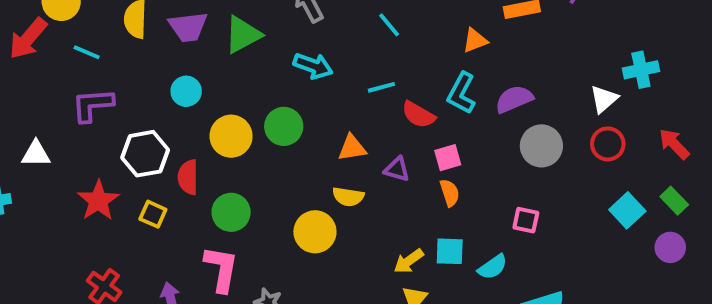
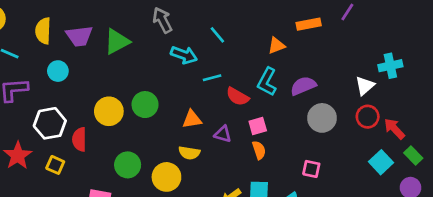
cyan arrow: (313, 66) -> (184, 55), moved
cyan circle: (186, 91) -> (58, 71), moved
red arrow: (674, 144) -> (394, 129), moved
green circle: (231, 212) -> (128, 165), moved

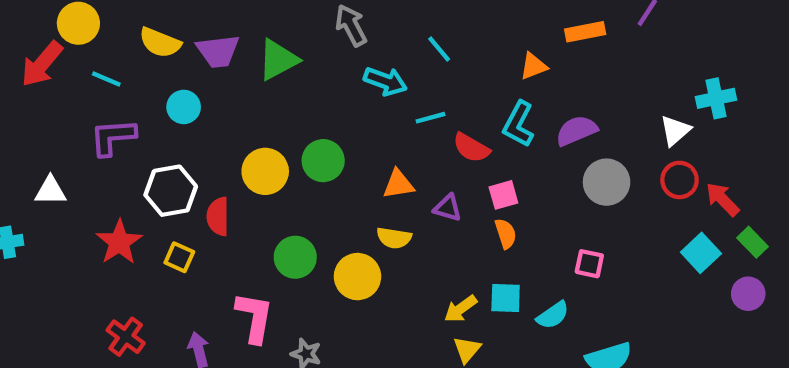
yellow semicircle: (43, 31) -> (160, 43), turned -70

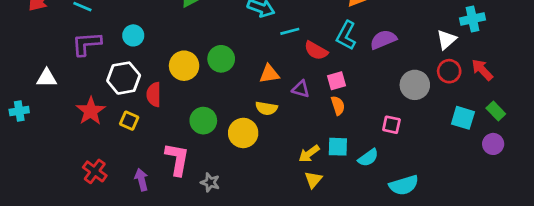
cyan circle: (184, 107) -> (133, 35), moved
gray circle: (607, 182) -> (415, 85), moved
red arrow: (722, 199) -> (482, 70), moved
cyan square: (701, 253) -> (463, 118), turned -30

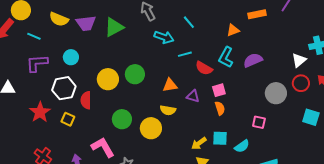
pink L-shape: (177, 159) -> (103, 147), turned -40

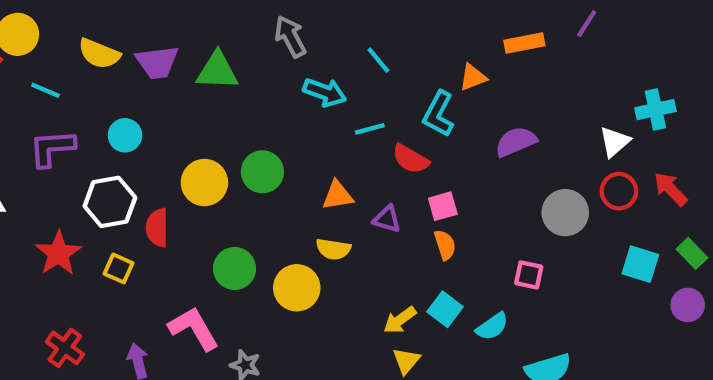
green triangle: (114, 27) -> (217, 71), turned 30
cyan L-shape: (226, 57) -> (439, 114), moved
cyan square: (220, 138) -> (445, 309), turned 35

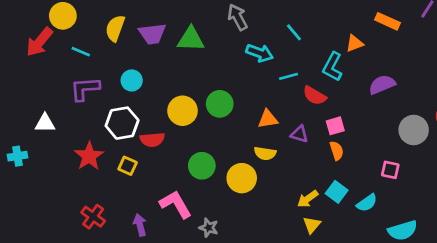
orange rectangle: (524, 43) -> (387, 21), turned 35
yellow semicircle: (99, 54) -> (115, 28), turned 88
red semicircle: (157, 228) -> (152, 140), turned -95

